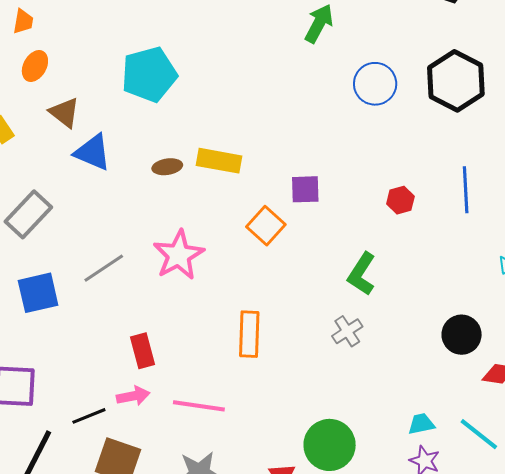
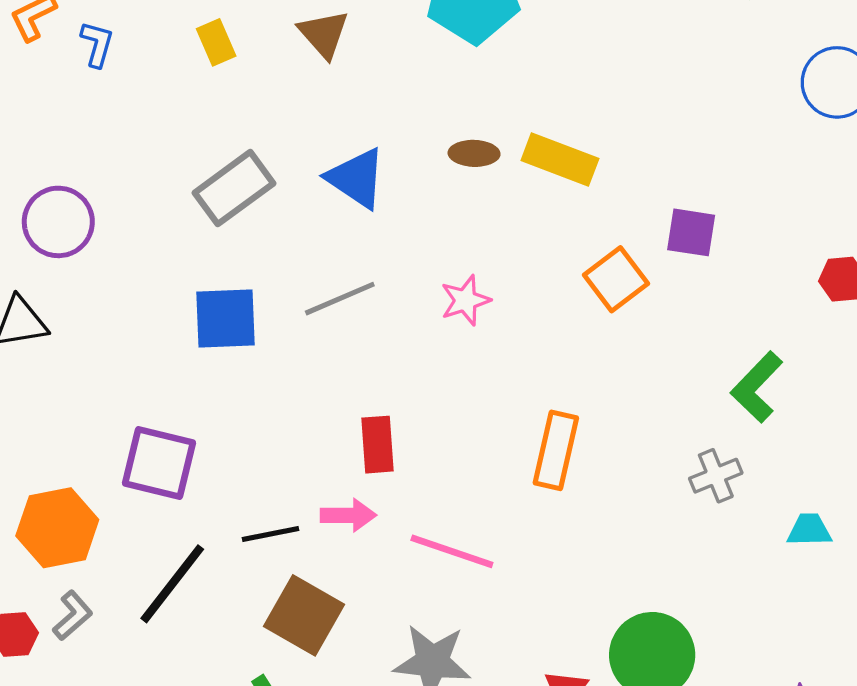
blue triangle: (93, 152) -> (356, 178), moved
pink star: (179, 255) -> (465, 300), size x0.6
cyan trapezoid: (421, 424) -> (809, 530), moved

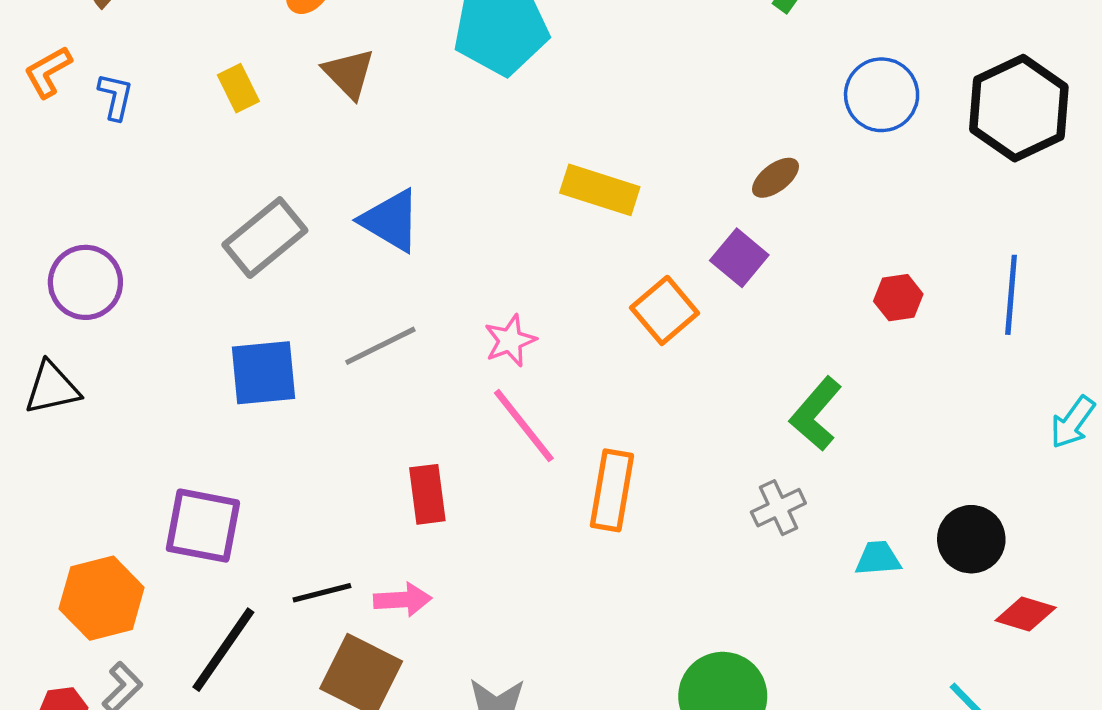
brown ellipse: (474, 153) -> (775, 178), moved, turned -36
purple square: (691, 232) -> (739, 258), turned 34
pink arrow: (348, 515) -> (403, 600), moved
pink line: (452, 551) -> (524, 426), moved, turned 36

